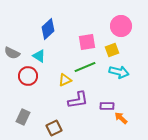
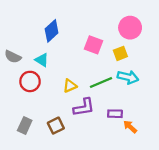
pink square: (87, 42) -> (93, 45), turned 30
green line: (85, 67) -> (101, 83), moved
brown square: (54, 128) -> (56, 126), moved

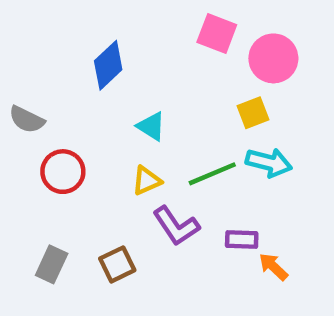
pink square: (93, 45) -> (217, 34), moved
cyan triangle: (42, 60) -> (151, 126), moved
purple L-shape: (84, 107) -> (176, 226), turned 65

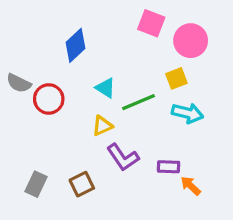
red circle: (63, 172) -> (49, 99), moved
green line: (212, 174) -> (139, 102), moved

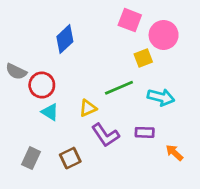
yellow square: (176, 78) -> (143, 58), moved
cyan triangle: (105, 88) -> (50, 112), moved
purple rectangle: (169, 167) -> (145, 132), moved
orange arrow: (191, 186) -> (174, 153), moved

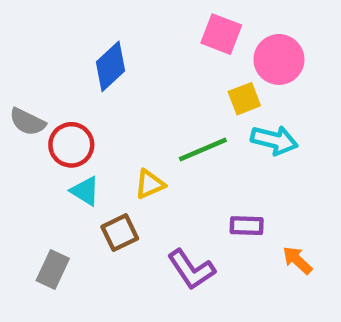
cyan arrow: (161, 97) -> (274, 140), moved
purple L-shape: (105, 135) -> (191, 269), moved
brown square: (70, 158) -> (120, 233), moved

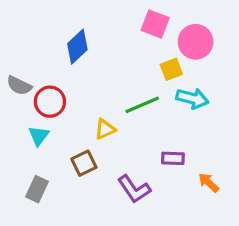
cyan triangle: (85, 191) -> (39, 136), moved, turned 35

